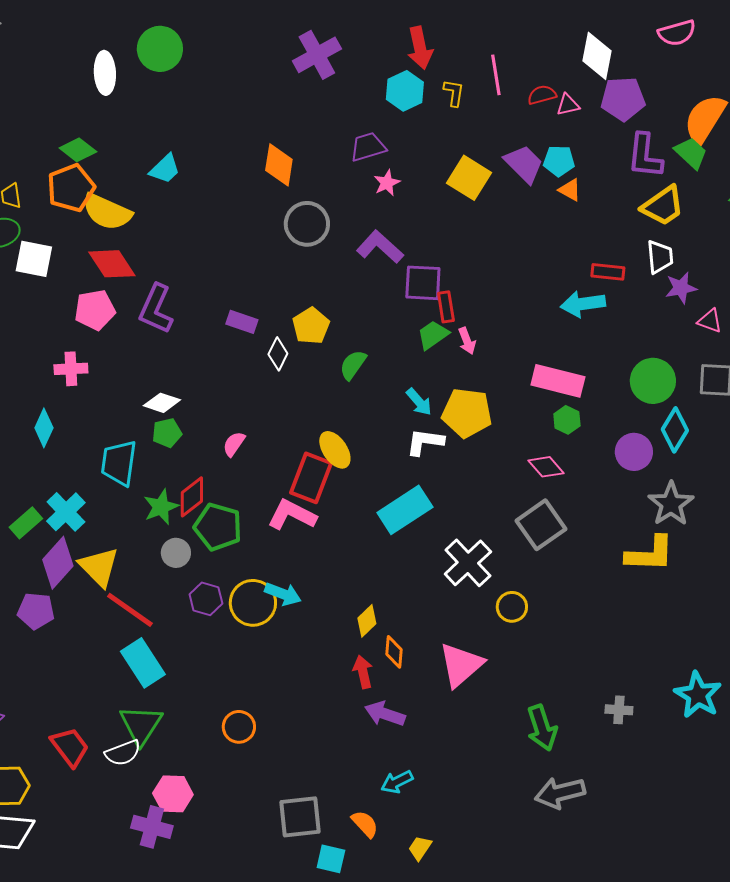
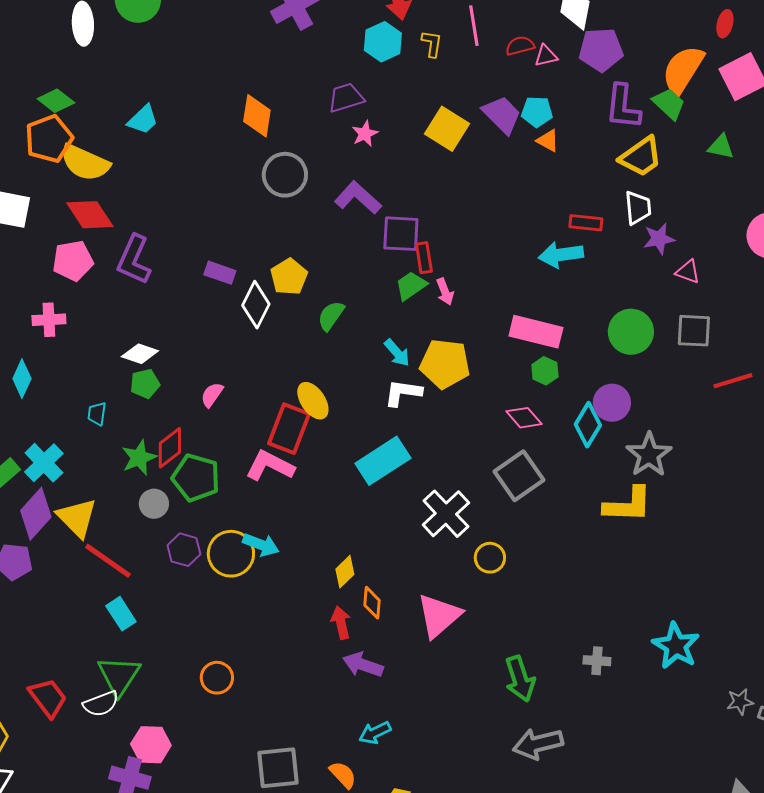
white diamond: (278, 354) -> (256, 305), size x1.4
cyan diamond: (675, 430) -> (588, 425), moved
cyan trapezoid: (119, 463) -> (97, 414), size x0.5
cyan rectangle: (143, 663) -> (121, 614), size x0.7

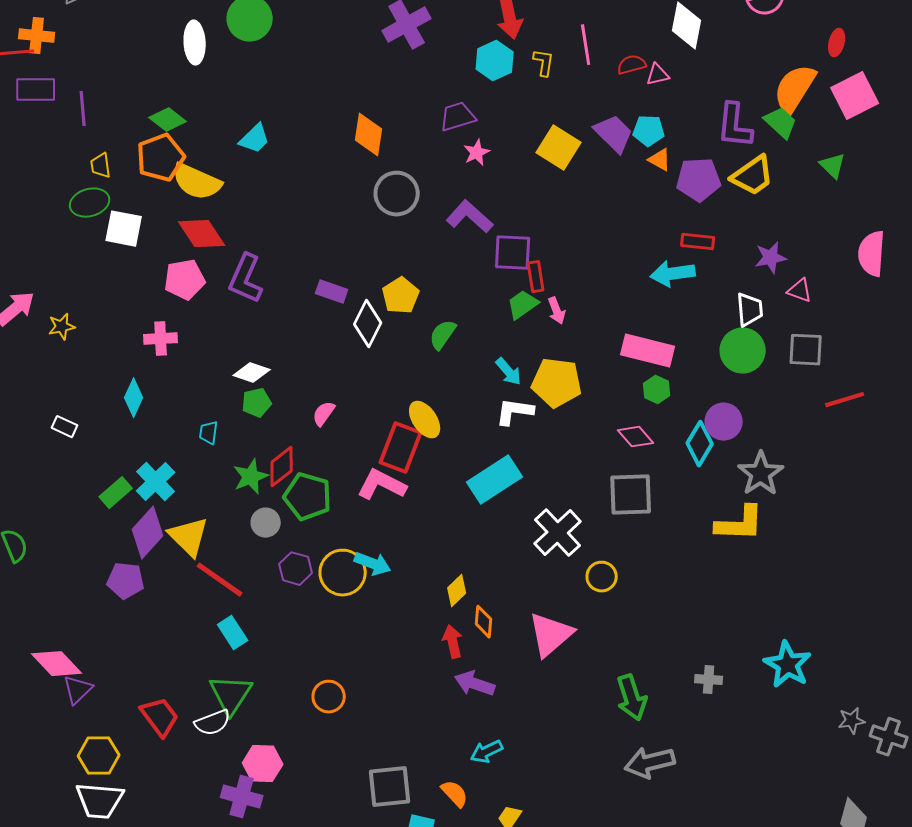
purple pentagon: (601, 50) -> (699, 180), moved
green triangle: (721, 147) -> (833, 166), turned 32
white trapezoid: (638, 208) -> (750, 310), moved
gray square: (519, 476) -> (631, 495), turned 33

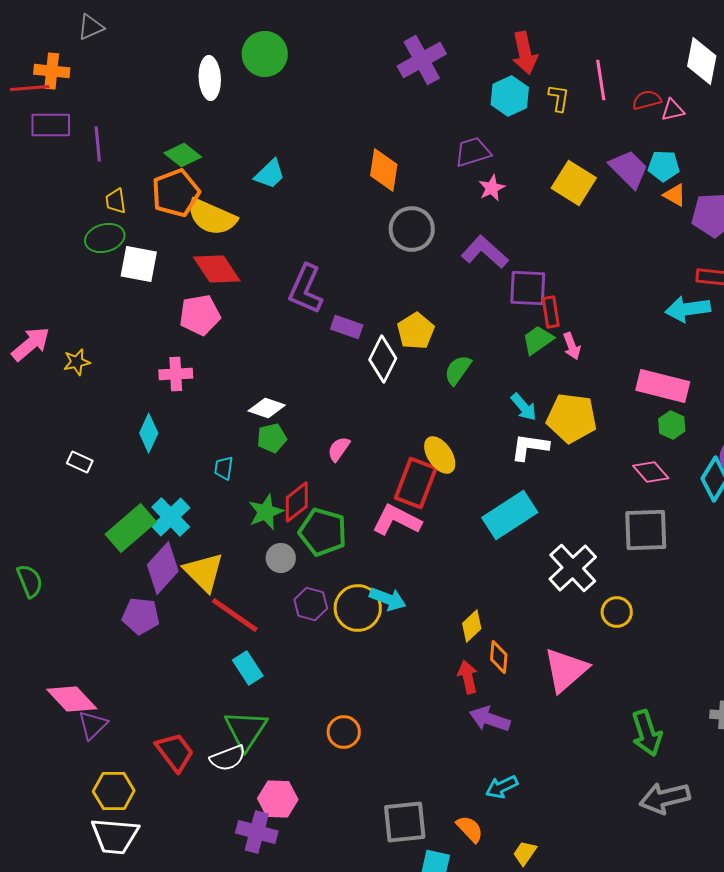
purple L-shape: (246, 279) -> (306, 289), moved
green rectangle: (116, 493) -> (131, 528), size x1.5

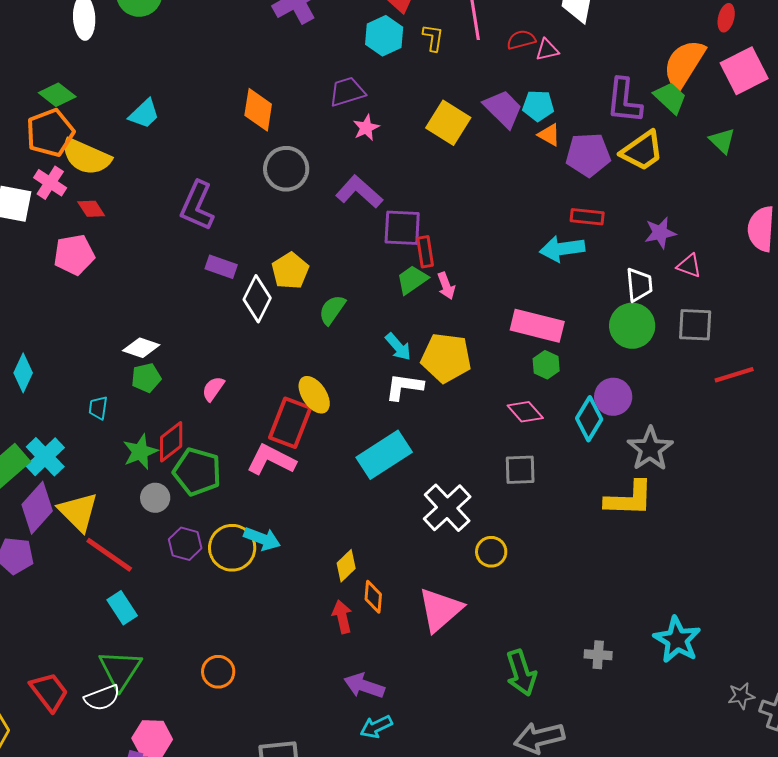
red diamond: (217, 269) -> (91, 209), size x0.6
purple L-shape: (306, 289) -> (197, 206), moved
pink cross: (176, 374) -> (50, 183), moved, turned 36
gray square: (646, 530) -> (520, 470), size x0.7
purple arrow: (490, 719) -> (364, 686), moved

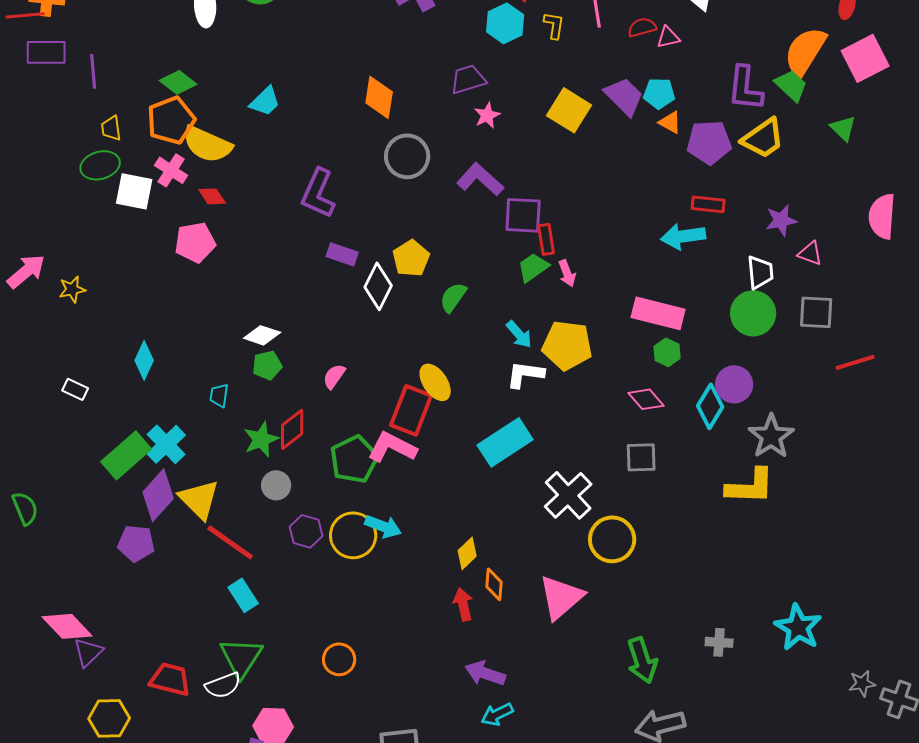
green pentagon: (197, 472) -> (354, 459), moved, turned 30
yellow circle: (491, 552) -> (612, 539), size x1.5
red trapezoid: (49, 692) -> (170, 679), turned -39

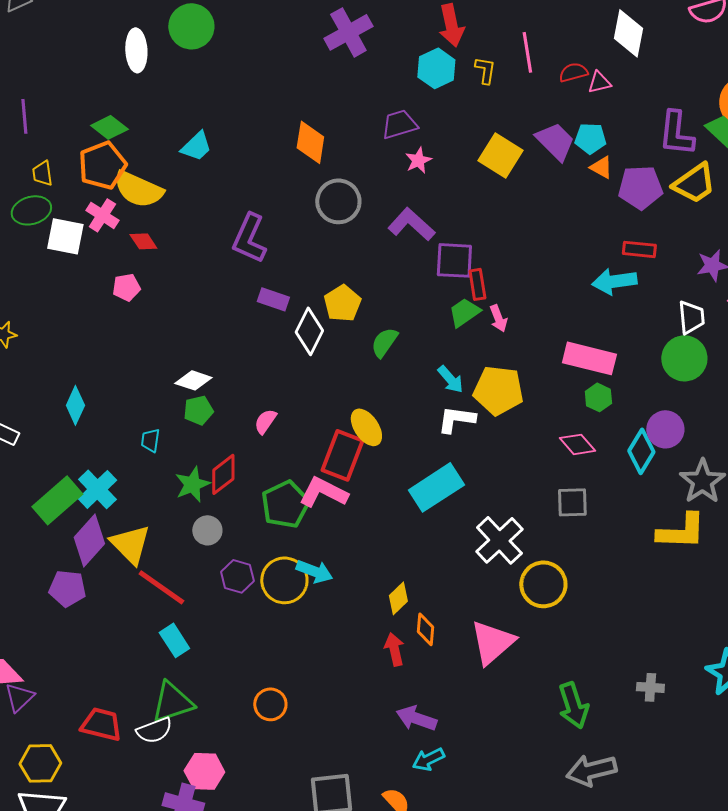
pink pentagon: (195, 242) -> (126, 287), size x0.7
green triangle: (241, 657) -> (172, 702), turned 39

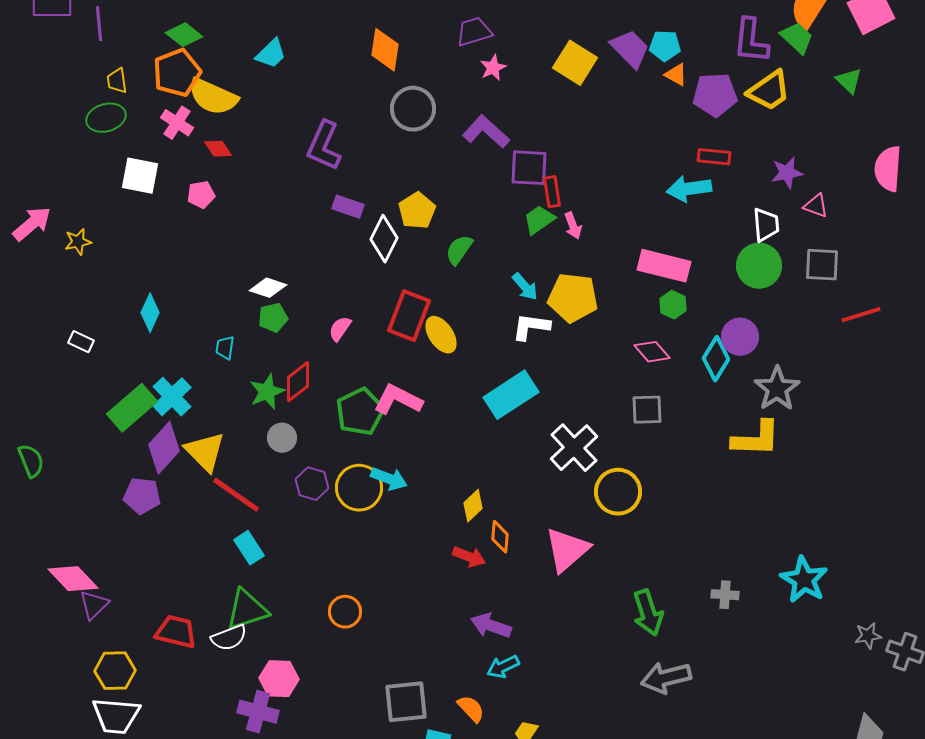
white square: (65, 236) -> (140, 176), moved
red rectangle: (342, 455) -> (409, 316), moved
red arrow: (394, 649) -> (469, 557), turned 124

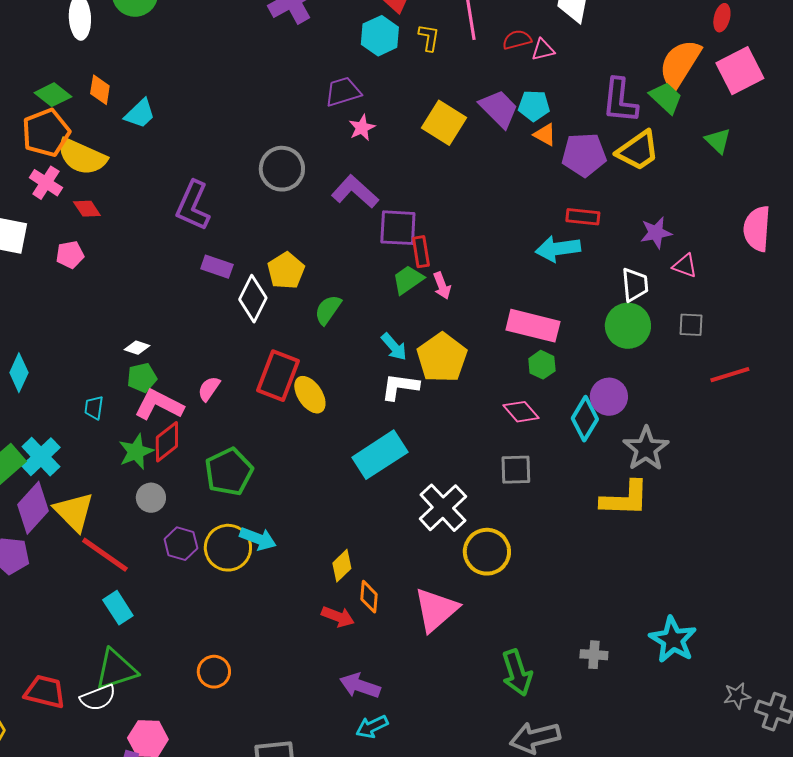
orange diamond: (385, 50) -> (100, 90), moved, size x0.7
gray square: (822, 265) -> (691, 325), size x0.7
white diamond: (268, 288) -> (137, 348), size x0.7
yellow pentagon: (573, 298) -> (442, 358), turned 30
pink L-shape: (398, 400) -> (159, 405), moved

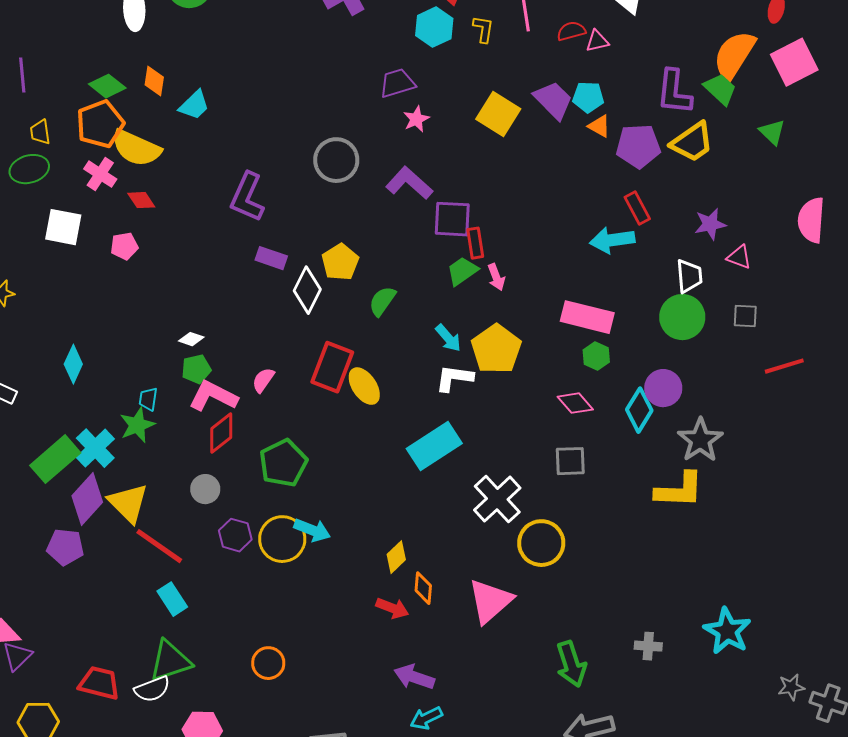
red rectangle: (583, 217) -> (637, 208), turned 56
green star: (136, 452) -> (137, 425), moved

